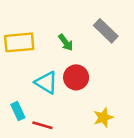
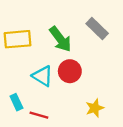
green arrow: (66, 42) -> (60, 39), size x1.6

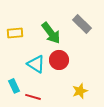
yellow rectangle: (18, 39) -> (15, 33), size x0.7

